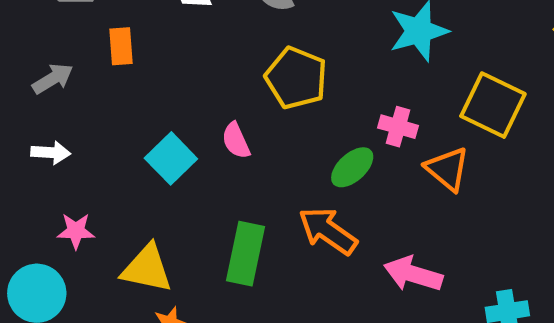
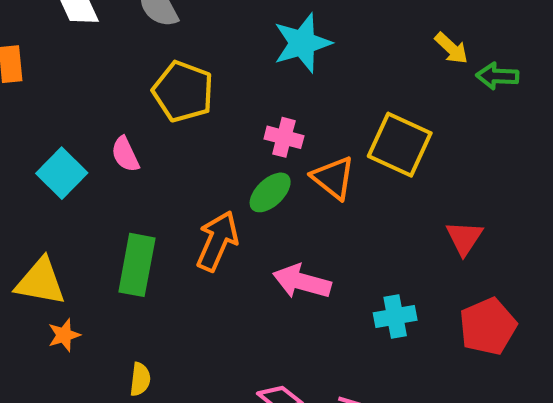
yellow square: (493, 105) -> (400, 145), moved
green ellipse: (352, 167) -> (270, 192), moved
orange arrow: (328, 231) -> (217, 241), turned 80

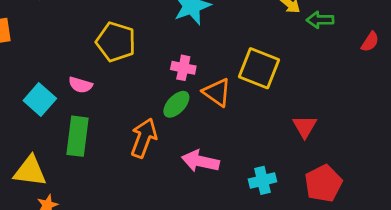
pink semicircle: (125, 154) -> (80, 85), turned -45
green rectangle: (137, 265) -> (78, 136), moved

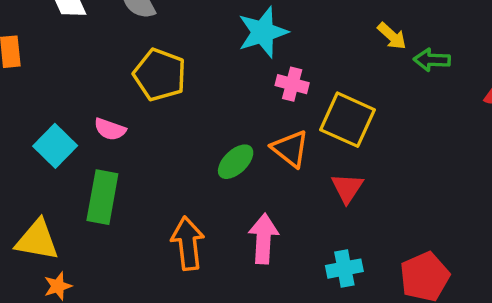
pink cross: (183, 68) -> (292, 84), moved
red triangle: (305, 127) -> (347, 188), moved
orange arrow: (144, 138) -> (188, 243), moved, turned -30
pink arrow: (200, 161) -> (263, 239), turned 78

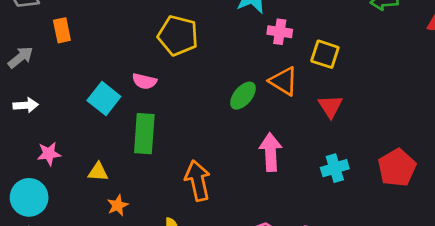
yellow square: (348, 120) -> (325, 54), size x0.7
yellow triangle: (37, 240) -> (98, 172), size x0.6
orange arrow: (188, 243) -> (198, 181), moved

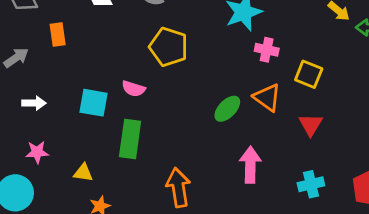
cyan square: (104, 99) -> (94, 103), turned -32
white arrow: (26, 105) -> (34, 103), moved

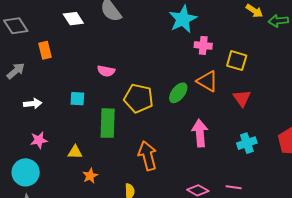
yellow pentagon: (169, 47) -> (139, 98), moved
pink semicircle: (134, 89) -> (106, 71), moved
cyan square: (94, 103) -> (77, 99), size x0.7

